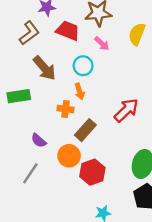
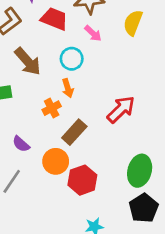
orange cross: (66, 109) -> (52, 108), turned -35

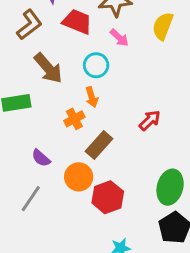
red arrow: (121, 109) -> (150, 120), size x0.7

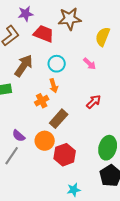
pink arrow: (119, 38) -> (90, 64), moved
brown arrow: (48, 68) -> (24, 66), turned -105
purple semicircle: (41, 158) -> (19, 136), moved

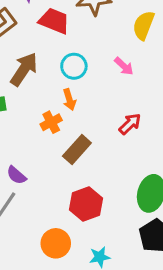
orange circle: (45, 141) -> (56, 243), moved

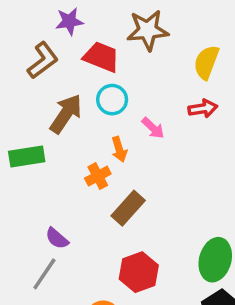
cyan circle: (74, 66) -> (112, 100), moved
pink arrow: (124, 66) -> (153, 128), moved
red arrow: (130, 124) -> (203, 108), moved, turned 35

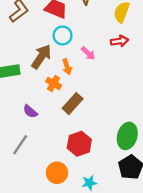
brown arrow: (66, 114) -> (41, 57), moved
orange cross: (98, 176) -> (54, 83), turned -32
purple semicircle: (57, 238) -> (30, 111), moved

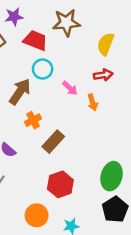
orange arrow: (67, 67) -> (93, 102), moved
orange cross: (54, 83) -> (33, 120), turned 32

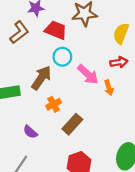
pink arrow: (70, 88) -> (88, 74), size x1.5

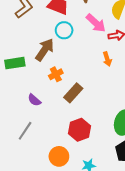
pink arrow: (88, 74) -> (96, 23), moved

